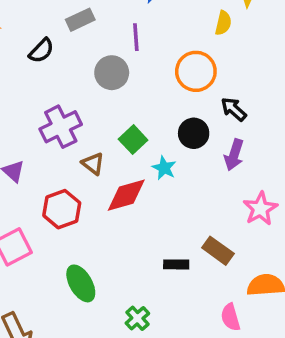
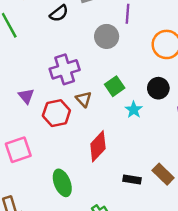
red diamond: (126, 195) -> (98, 146), moved, turned -40
red hexagon: (62, 209) -> (56, 113), moved

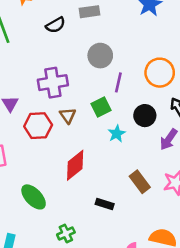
purple line: (127, 14) -> (118, 82), moved
brown rectangle: (163, 174) -> (140, 182), moved
green ellipse: (62, 183) -> (34, 197), turned -30

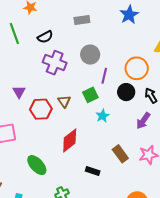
black semicircle: (55, 25) -> (45, 37), moved
purple cross: (53, 83) -> (55, 63), moved, turned 30
black circle: (145, 116) -> (126, 92), moved

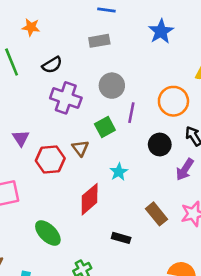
black circle: (126, 92) -> (160, 145), moved
green square: (90, 95) -> (105, 127), moved
cyan star: (103, 116) -> (119, 172), moved

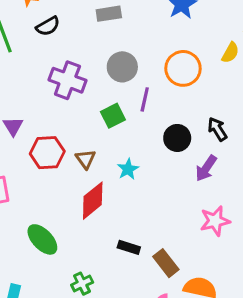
black semicircle: (52, 65) -> (48, 26), moved
orange circle: (173, 101) -> (183, 68), moved
brown triangle: (80, 148) -> (85, 159), moved
brown rectangle: (157, 214) -> (166, 263), moved

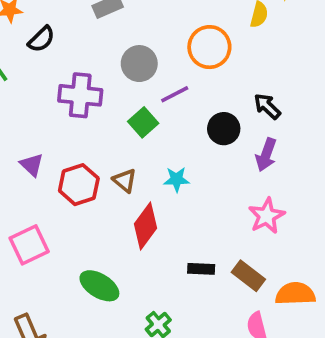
purple line: (145, 99) -> (175, 94), turned 65
cyan star: (128, 169) -> (176, 179), turned -30
pink star: (215, 221) -> (267, 216), moved

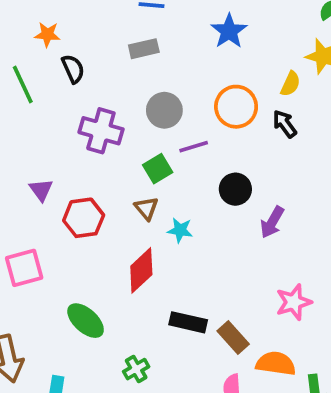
black semicircle: (41, 39) -> (73, 69), turned -80
black arrow: (267, 106) -> (285, 124), moved
brown triangle: (125, 180) -> (146, 208), moved
pink star: (267, 216) -> (294, 302), moved
black rectangle: (201, 269) -> (188, 322), size x1.4

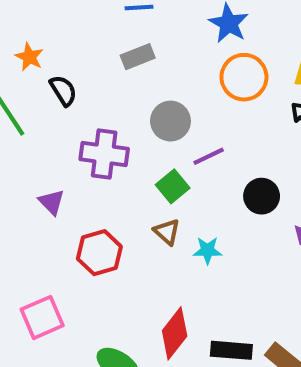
orange star: (47, 34) -> (29, 57), turned 30
orange circle: (236, 107) -> (244, 77), moved
purple triangle: (41, 190) -> (51, 202), moved
red diamond: (141, 270) -> (175, 333), moved

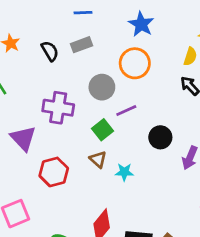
orange circle: (244, 77) -> (135, 63), moved
black semicircle: (63, 90) -> (50, 51), moved
purple triangle: (51, 202) -> (23, 138), size x1.5

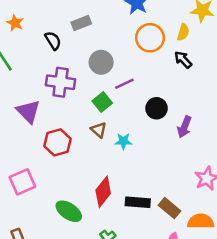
black semicircle: (50, 51) -> (53, 41), moved
orange circle: (135, 63) -> (150, 38), moved

